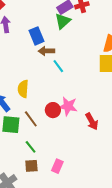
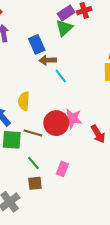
red circle: (53, 110) -> (56, 123), size x1.5
brown line: (31, 119) -> (33, 133), turned -36
pink rectangle: (57, 166) -> (62, 169), moved

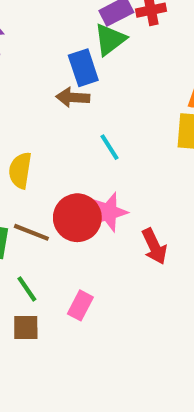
blue rectangle: (37, 44) -> (83, 68), moved
cyan line: (61, 76) -> (109, 147), moved
pink star: (72, 119) -> (108, 212), turned -30

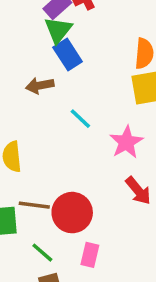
blue rectangle: (83, 68) -> (68, 55), moved
pink star: (108, 212) -> (126, 142), moved
red circle: (77, 218) -> (72, 213), moved

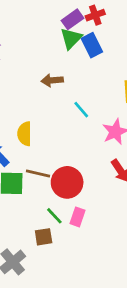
blue rectangle: (68, 55) -> (92, 45), moved
green line: (42, 253) -> (54, 216), moved

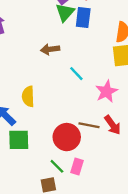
blue rectangle: (92, 45) -> (83, 17), turned 36
brown line: (38, 173) -> (89, 125), moved

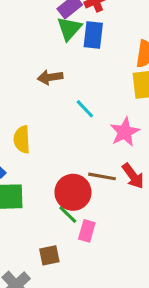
green line: (57, 166) -> (68, 215), moved

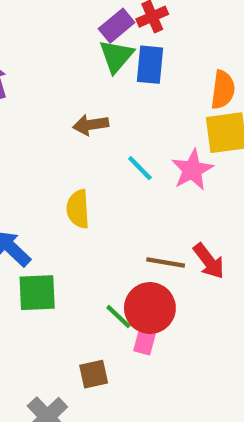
pink star: (125, 132) -> (192, 170), moved
yellow semicircle: (22, 139) -> (78, 209), moved
red circle: (73, 192) -> (150, 308), moved

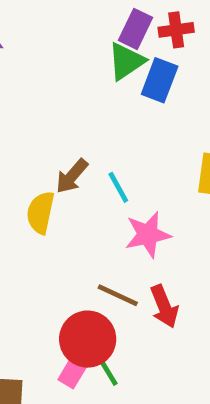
purple rectangle: (117, 26) -> (135, 29), turned -40
brown arrow: (91, 125) -> (72, 176), moved, turned -56
pink star: (192, 170) -> (148, 235), moved
green line: (118, 317) -> (107, 371), moved

